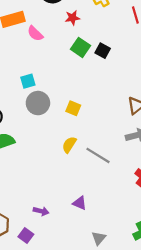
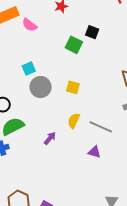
green square: (80, 47) -> (74, 45), moved
purple triangle: (80, 203) -> (94, 152), moved
purple arrow: (41, 211) -> (50, 138), moved, turned -56

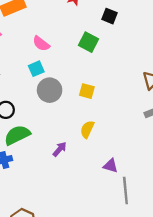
pink semicircle: (30, 25) -> (41, 44), moved
black square: (92, 32) -> (109, 16), moved
gray line: (101, 127) -> (125, 190), moved, turned 60

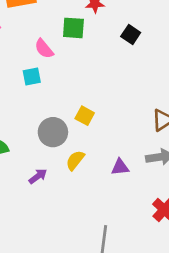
green square: (89, 42) -> (73, 28), moved, turned -36
gray circle: (50, 90) -> (53, 132), moved
purple triangle: (111, 166) -> (120, 167), moved, turned -35

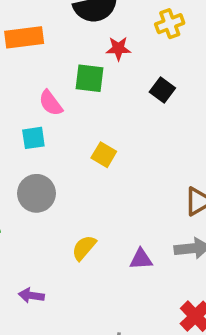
yellow square: (85, 116) -> (104, 155), moved
gray circle: (53, 132) -> (36, 193), moved
purple arrow: (38, 176) -> (31, 295), moved, turned -138

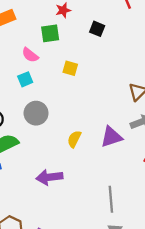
yellow square: (104, 155) -> (70, 68), moved
purple triangle: (141, 259) -> (111, 137), size x1.5
purple arrow: (31, 295) -> (49, 177), size x1.6

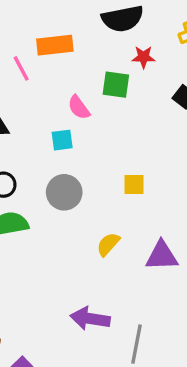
yellow square: (70, 68) -> (134, 185), moved, turned -32
purple arrow: (49, 177) -> (90, 319), moved

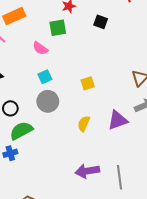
cyan square: (62, 140) -> (45, 77), moved

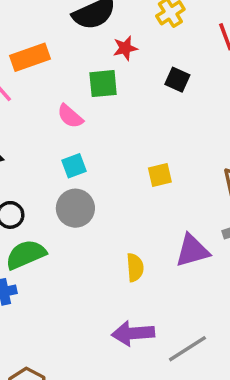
yellow square: (88, 83) -> (160, 175), moved
yellow semicircle: (84, 124) -> (135, 267), moved, turned 147
gray line: (120, 177) -> (187, 349), turned 60

